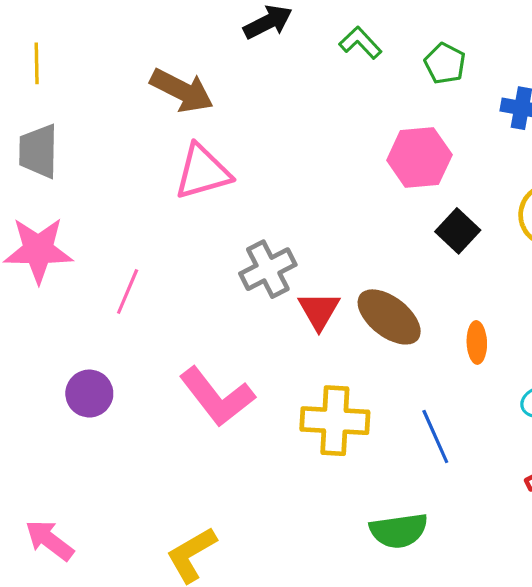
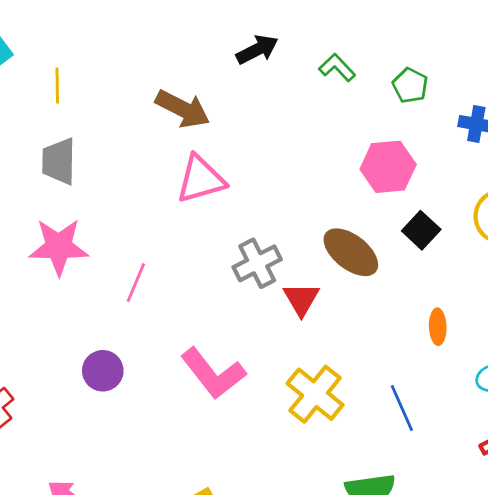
brown ellipse: (389, 317) -> (351, 252), moved
yellow cross: (335, 421) -> (315, 394), turned 36

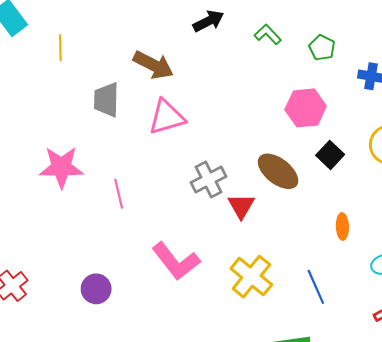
gray trapezoid: (59, 161) -> (106, 100), moved
pink line: (136, 283) -> (119, 194), turned -36
purple circle: (103, 371) -> (96, 289), moved

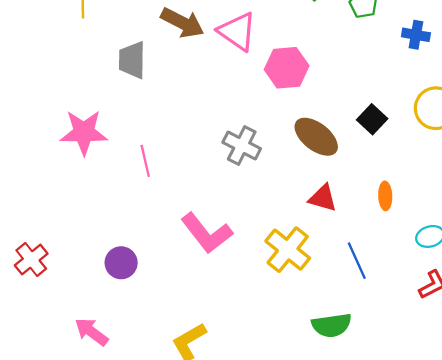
pink hexagon: (306, 108) -> (287, 68), moved
pink triangle: (167, 117) -> (237, 32), moved, turned 51
gray cross: (209, 179) -> (242, 145), turned -36
red triangle: (241, 206) -> (323, 198), moved, turned -44

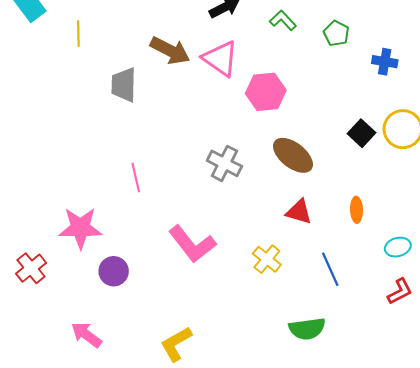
black square: (372, 119) -> (362, 133), moved
pink star: (84, 132) -> (80, 228), moved
yellow cross: (288, 250) -> (267, 259), size x0.7

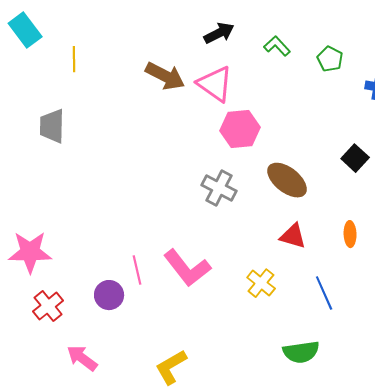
gray trapezoid: (124, 85) -> (52, 126), moved
pink hexagon: (266, 92) -> (240, 129), moved
pink line: (136, 178) -> (137, 270), moved
pink star: (80, 228) -> (30, 252), moved
red cross: (31, 268) -> (48, 306), moved

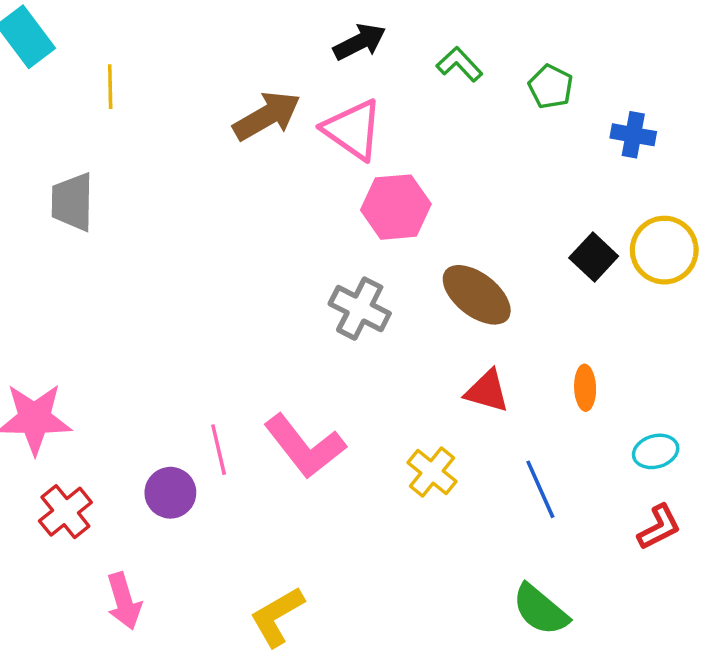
brown arrow: (165, 76) -> (267, 116), turned -57
green semicircle: (301, 352) -> (540, 610), moved, turned 48
pink arrow: (82, 358) -> (124, 601), turned -144

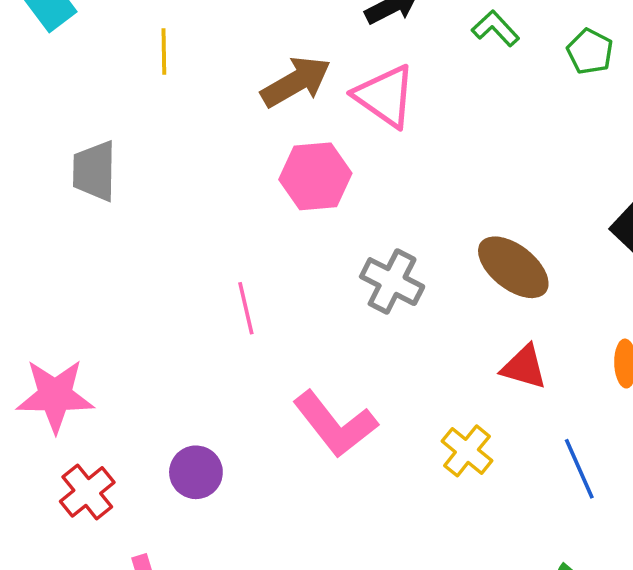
yellow line: (110, 87) -> (164, 52), moved
pink hexagon: (396, 207) -> (315, 176), moved
pink line: (219, 450) -> (246, 308), moved

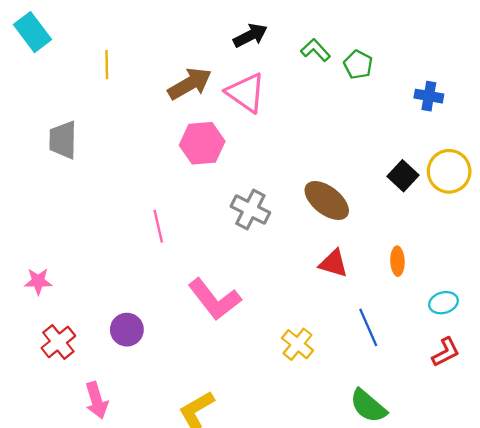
green pentagon: (590, 52) -> (358, 65), moved
pink star: (55, 396) -> (38, 281), size x0.6
yellow cross: (467, 451) -> (298, 344), moved

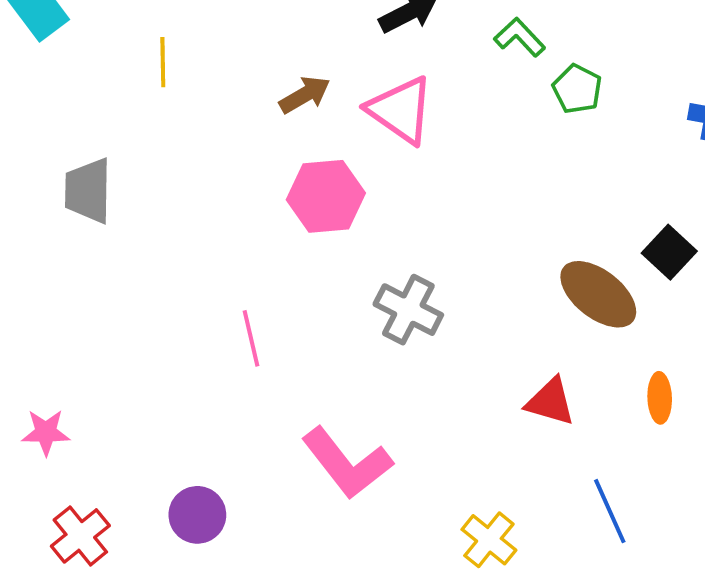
green pentagon: (358, 65) -> (577, 89), moved
brown arrow: (190, 84) -> (305, 95), size x0.7
brown ellipse: (327, 201) -> (598, 294), moved

